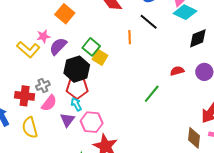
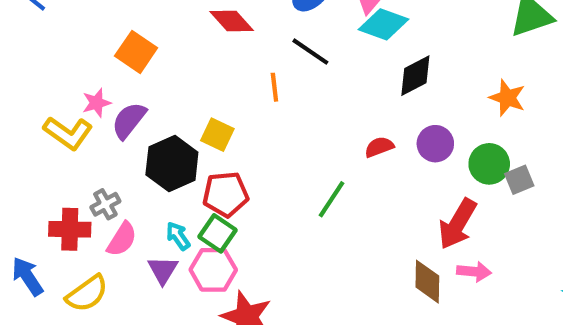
green square: (91, 47) -> (218, 233), moved
red pentagon: (77, 88) -> (226, 194), moved
yellow semicircle: (30, 128) -> (87, 294), turned -105

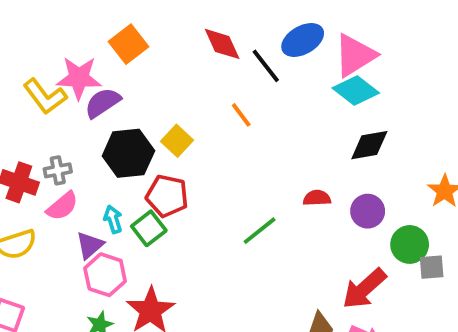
black line: (310, 52) -> (266, 66), moved
orange line: (274, 87) -> (241, 115), turned -48
pink star: (96, 103) -> (79, 78), size x1.6
pink hexagon: (213, 270) -> (105, 275), moved

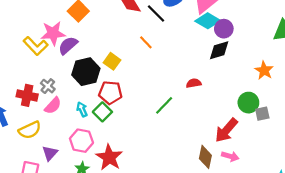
gray cross: (58, 170) -> (48, 86), turned -32
purple circle: (368, 211) -> (224, 29), moved
purple triangle: (90, 245) -> (50, 153), moved

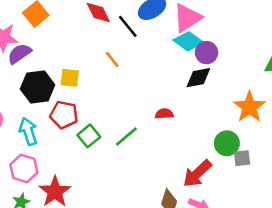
yellow square: (112, 61) -> (70, 78), turned -35
orange star: (264, 70) -> (249, 107), size x1.4
cyan arrow: (82, 109) -> (28, 131), size x1.5
green square: (102, 112) -> (89, 136), moved

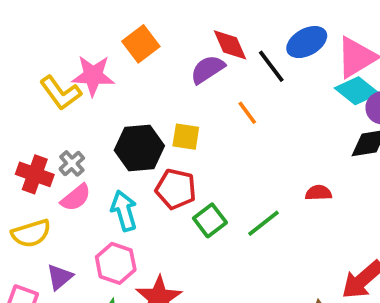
purple semicircle: (19, 54) -> (208, 69), moved

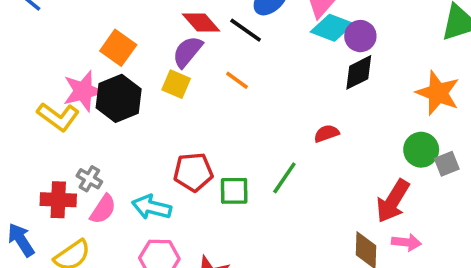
yellow square: (186, 137) -> (176, 84), moved, turned 32
black hexagon: (139, 148) -> (119, 98), moved
cyan arrow: (124, 211) -> (152, 207), turned -42
green square: (210, 220) -> (234, 191), turned -36

